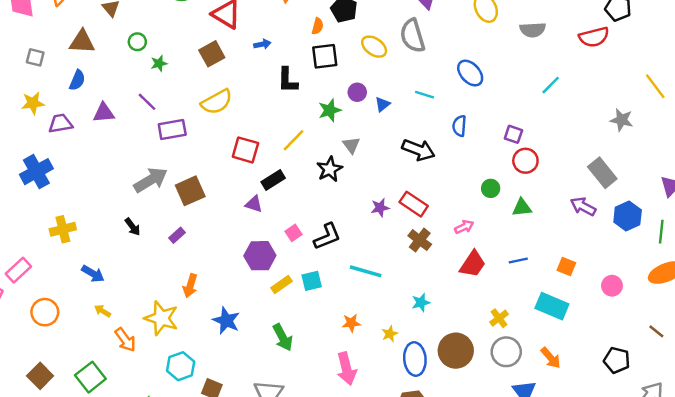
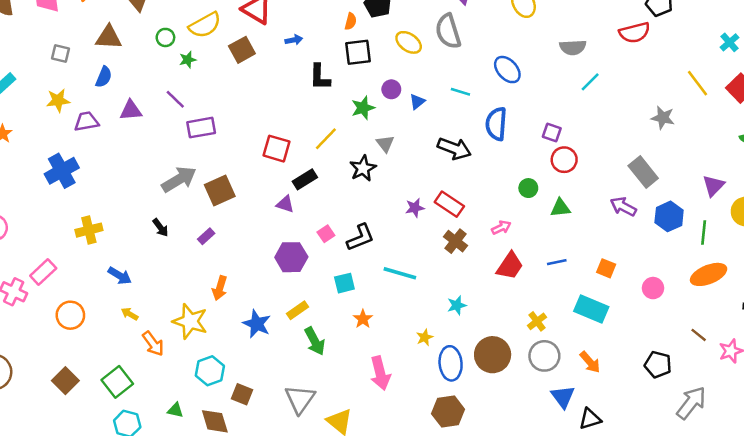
gray semicircle: (533, 30) -> (573, 47), moved
yellow semicircle: (217, 102) -> (205, 25), moved
blue semicircle: (459, 126) -> (496, 124), size x1.5
yellow rectangle: (282, 285) -> (298, 310), moved
orange star: (351, 323) -> (363, 319), moved, turned -30

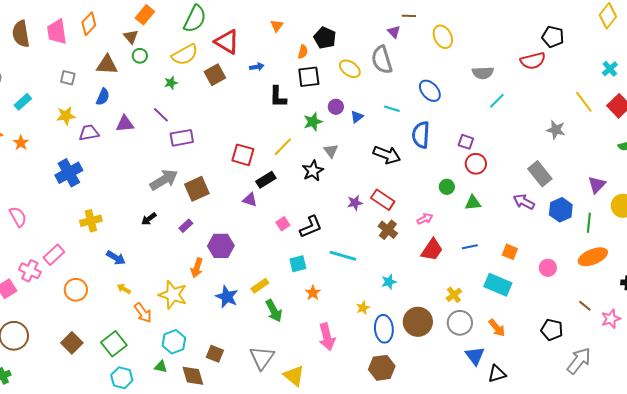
green circle: (165, 37) -> (140, 56), moved
black arrow: (160, 228) -> (149, 219), turned 91
purple hexagon: (291, 257) -> (221, 246), moved
cyan hexagon: (210, 371) -> (174, 342), moved

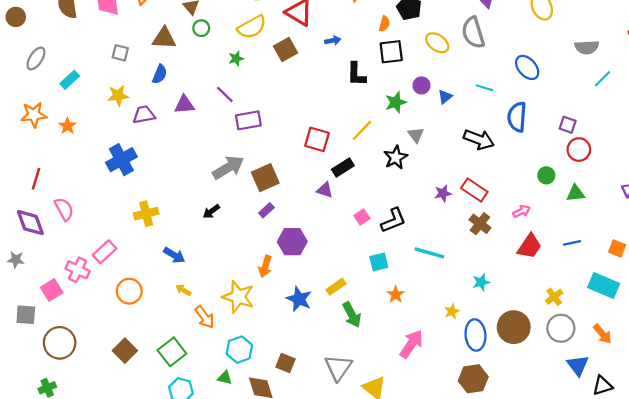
purple rectangle: (186, 226) -> (266, 210), moved
pink arrow: (327, 337) -> (411, 344), turned -132

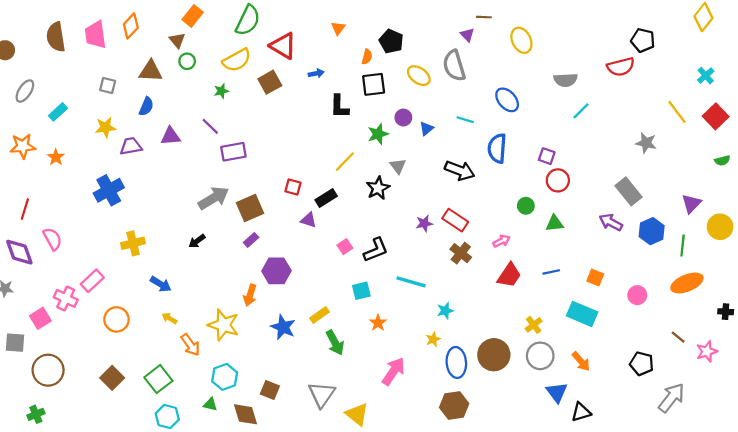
red square: (317, 139) -> (293, 187), moved, size x0.7
cyan star: (481, 282) -> (445, 311), moved

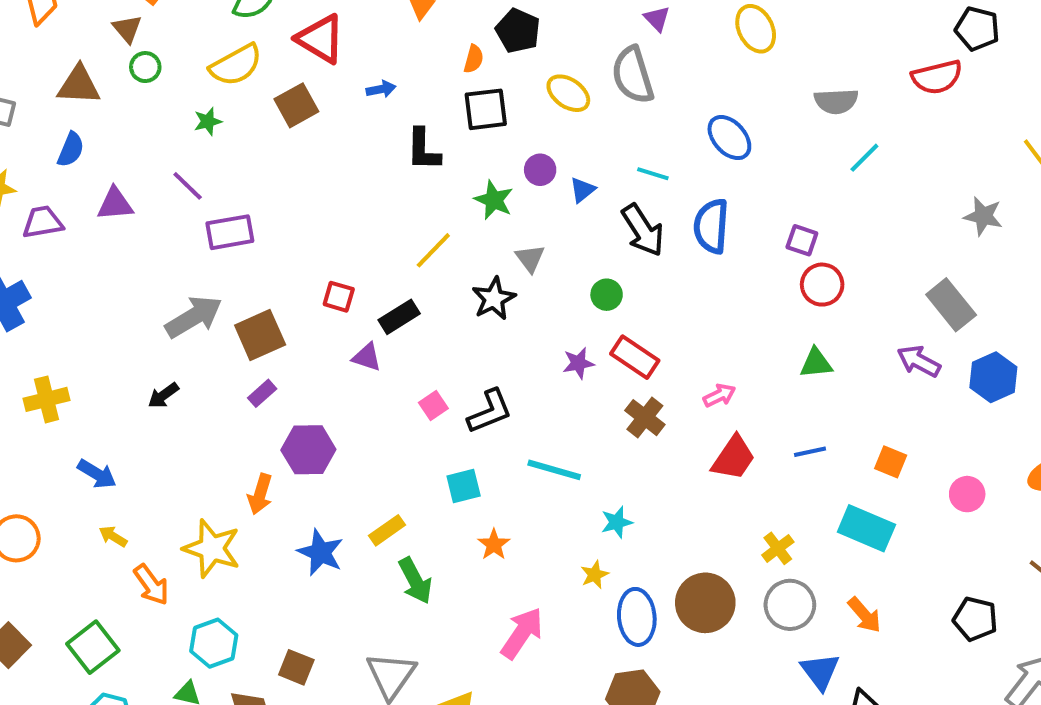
green star: (378, 134) -> (494, 200), turned -30
black arrow: (460, 170) -> (643, 230), moved, turned 36
green circle: (526, 206) -> (607, 295), moved

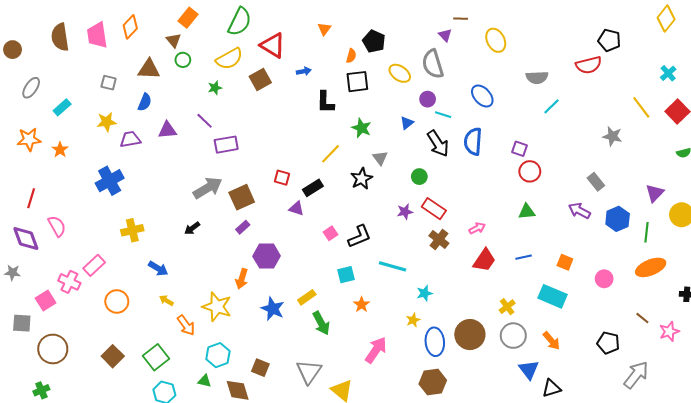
purple circle: (540, 170) -> (428, 99), moved
gray rectangle: (951, 305) -> (596, 182), size x0.7

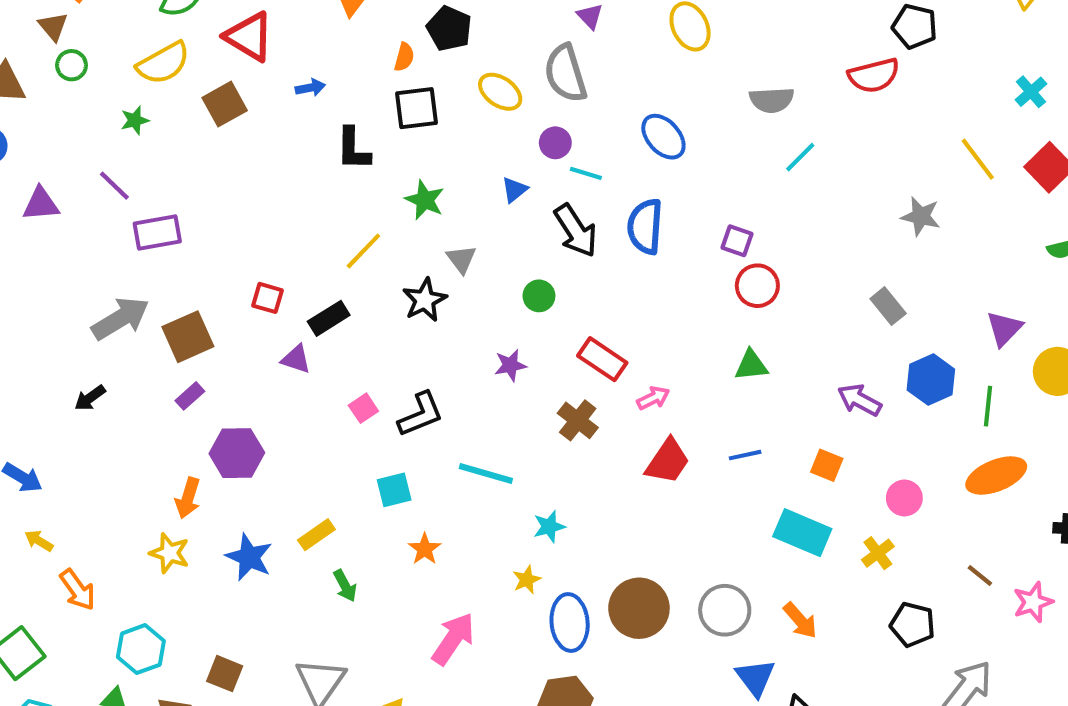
red rectangle: (434, 209) -> (602, 359), moved
purple arrow: (579, 211) -> (859, 400), moved
yellow star: (217, 307) -> (169, 553), moved, size x0.7
yellow cross: (507, 307) -> (878, 553), moved
green arrow: (321, 323) -> (345, 586), size x0.7

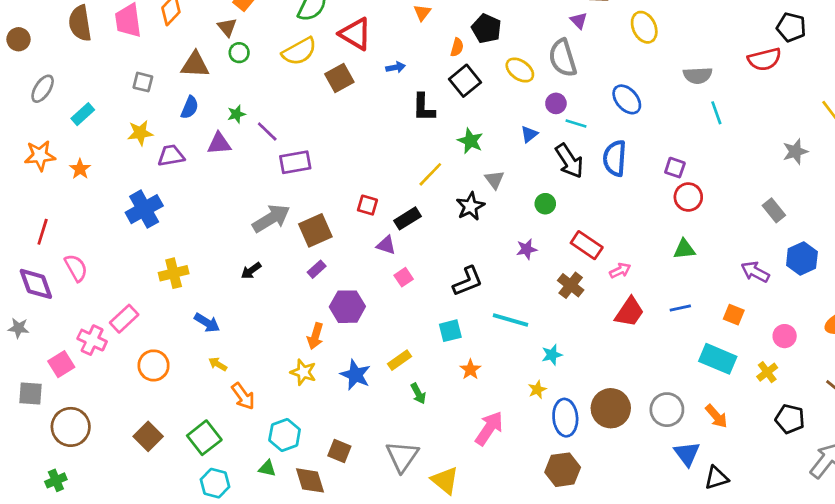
black square: (416, 108) -> (465, 81), turned -32
green star: (135, 120) -> (236, 114), moved
cyan line: (800, 157) -> (716, 113), turned -65
gray star: (921, 216) -> (795, 152), turned -30
pink square: (363, 408) -> (404, 277), moved

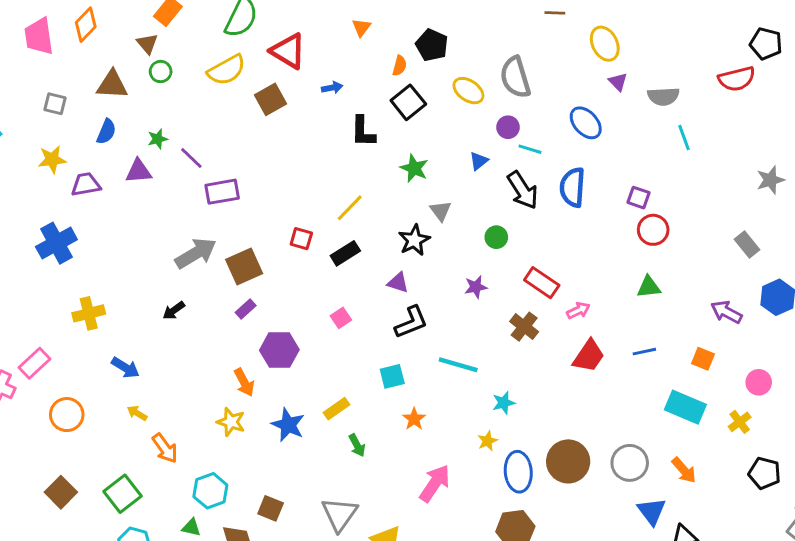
purple triangle: (579, 21) -> (618, 82), moved
yellow line: (430, 174) -> (350, 208), moved
purple triangle: (386, 245) -> (398, 283), moved
orange arrow: (315, 336) -> (244, 382), turned -45

